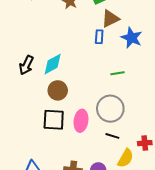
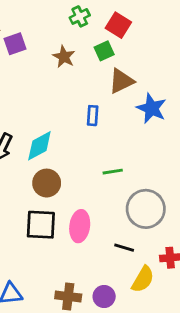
blue rectangle: (99, 37) -> (93, 116), moved
green line: (117, 73) -> (113, 172), moved
gray circle: (110, 109) -> (146, 209), moved

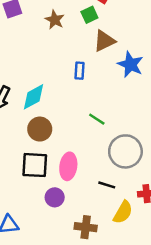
green line: (113, 172) -> (97, 119), turned 42
brown cross: (68, 296) -> (86, 227), moved
purple circle: (104, 296) -> (55, 197), moved

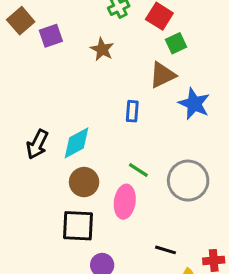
green square: (89, 15) -> (176, 43), moved
green line: (97, 119) -> (138, 170), moved
gray circle: (125, 151) -> (188, 181), moved
pink ellipse: (68, 166) -> (125, 202), moved

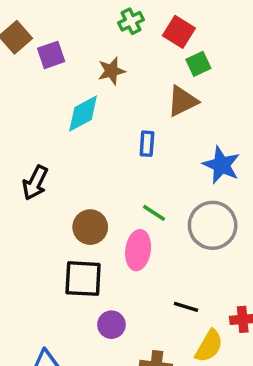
brown star: (102, 49) -> (111, 71), turned 30
blue star: (194, 104) -> (221, 165), moved
cyan diamond: (76, 143) -> (83, 114), moved

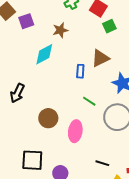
brown triangle: (182, 101) -> (100, 58), moved
green line: (154, 213) -> (89, 101), moved
black square: (83, 279) -> (32, 160), moved

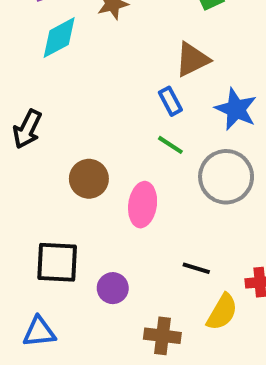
cyan diamond: (44, 54) -> (59, 38), moved
blue rectangle: (80, 71) -> (170, 101), moved, turned -32

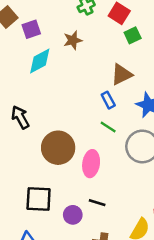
black arrow: (27, 129) -> (20, 117), turned 125
brown circle: (89, 179) -> (58, 148), size x1.4
black line: (196, 268) -> (97, 203), moved

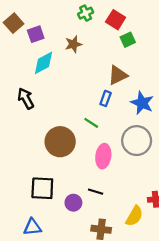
blue rectangle: (108, 100) -> (106, 98), turned 48
black arrow: (20, 117) -> (26, 98), moved
green line: (108, 127) -> (91, 123), moved
pink ellipse: (91, 164) -> (103, 156), moved

